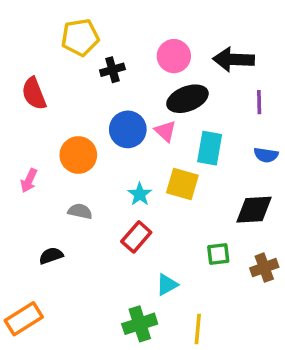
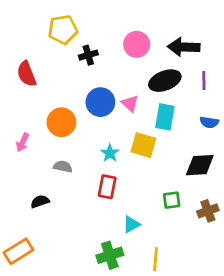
black ellipse: (187, 99) -> (165, 81), moved
red rectangle: (136, 237) -> (107, 187), turned -30

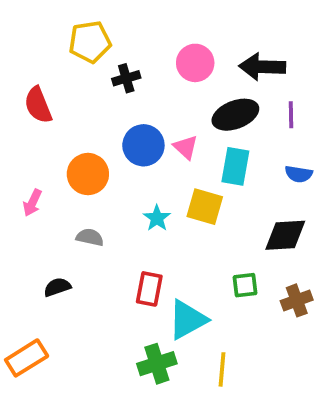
red rectangle: (107, 187) -> (149, 289), moved
cyan triangle: (131, 224) -> (188, 320), size x1.6

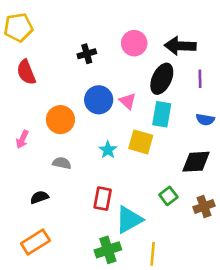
yellow pentagon: (90, 42) -> (18, 27), moved
black ellipse: (235, 115) -> (162, 79), turned -44
green square: (245, 285) -> (168, 196), turned -30
orange rectangle: (27, 358) -> (35, 242), moved

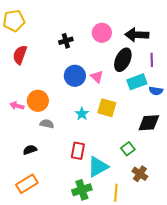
red semicircle: (26, 72) -> (20, 55), turned 42
cyan rectangle: (162, 114) -> (137, 82), moved, turned 60
orange circle: (60, 120) -> (38, 101), moved
pink arrow: (22, 139) -> (17, 106), turned 80
brown cross: (204, 206) -> (140, 174), moved, turned -35

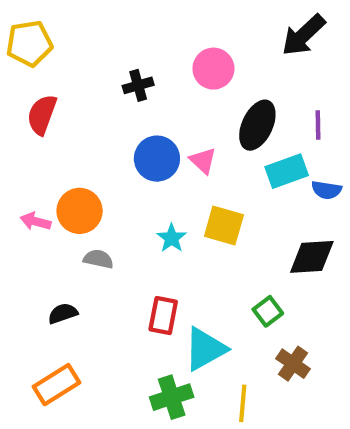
black arrow: (137, 35) -> (303, 35), moved, turned -45

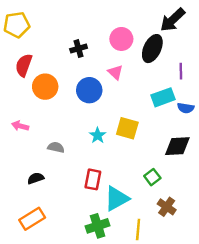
black ellipse: (257, 125) -> (152, 49), moved
pink triangle: (203, 161) -> (115, 72), moved
orange circle: (80, 211) -> (45, 87), moved

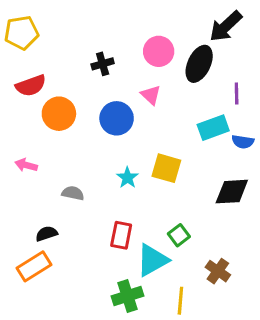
red semicircle: (24, 65) -> (31, 86), turned -130
green square: (152, 177) -> (179, 235), moved
orange rectangle: (32, 219) -> (34, 266), moved

